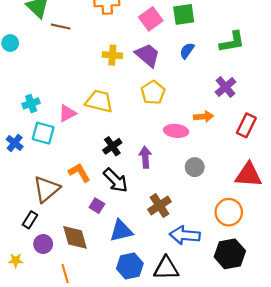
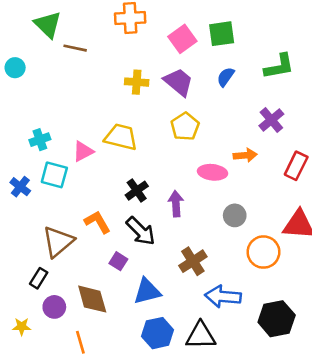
orange circle: (229, 212) -> (263, 252), moved

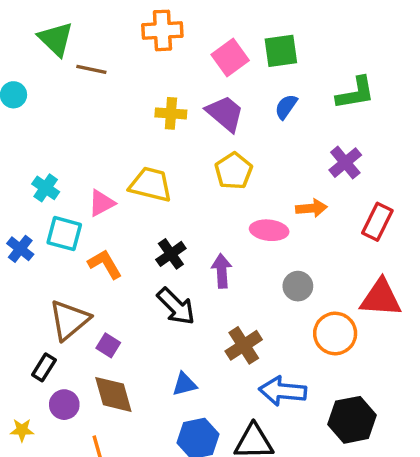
cyan cross: (40, 140) -> (46, 188), turned -36
orange L-shape: (97, 222) -> (105, 264), moved
purple square: (118, 261) -> (108, 345), moved
blue triangle: (147, 291) -> (184, 384), size x0.7

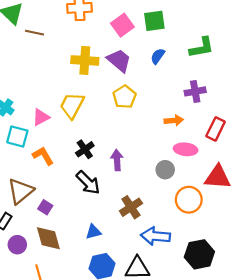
yellow cross: (171, 113) -> (85, 60), size x1.4
purple cross: (345, 163) -> (195, 91), turned 30
yellow trapezoid: (151, 185) -> (72, 105), turned -76
pink ellipse: (269, 230) -> (186, 149), moved

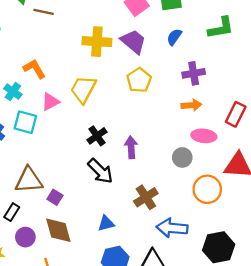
purple cross: (195, 91) -> (194, 73), moved
orange L-shape: (43, 156) -> (34, 69), moved
brown triangle: (21, 191) -> (29, 180), turned 36

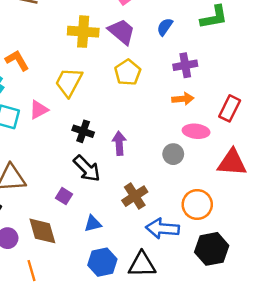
pink triangle: (50, 102) -> (39, 110), moved
black cross: (97, 136) -> (83, 131), turned -36
orange circle: (207, 189) -> (197, 205), moved
purple square: (55, 197) -> (64, 196), moved

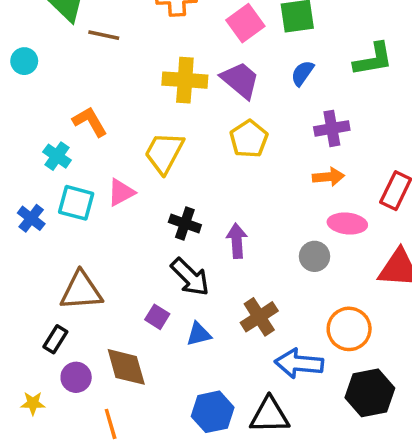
blue triangle: (93, 224) -> (199, 334), moved

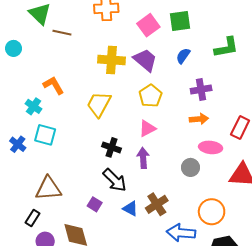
pink triangle: (121, 192) -> (147, 128), moved
blue triangle: (199, 334) -> (130, 209), moved, turned 42

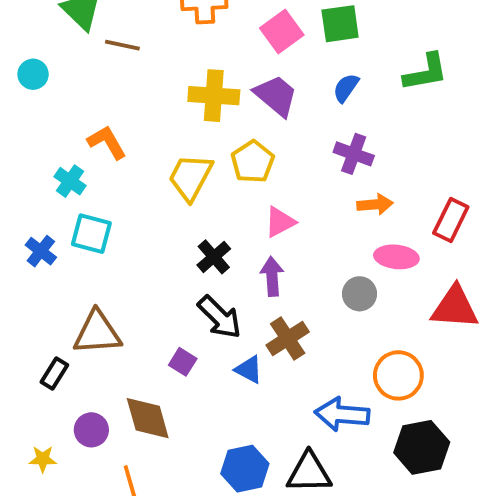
purple cross: (201, 89) -> (354, 154), moved, turned 30
yellow pentagon: (150, 96) -> (253, 162), moved
black cross: (111, 147) -> (214, 257), turned 30
brown cross: (157, 204) -> (288, 339), moved
black rectangle: (32, 218) -> (54, 373), moved

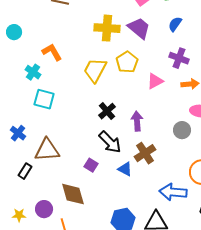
cyan circle: (33, 74) -> (14, 32), moved
pink triangle: (280, 222) -> (155, 81), moved
blue cross: (41, 251) -> (18, 133), moved
purple circle: (91, 430) -> (44, 209), moved

